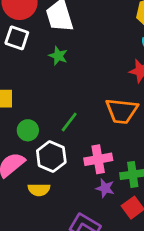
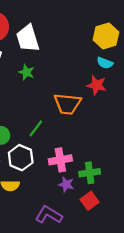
orange trapezoid: (122, 111) -> (67, 104), moved

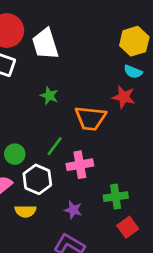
green star: (27, 72) -> (49, 96), moved
pink cross: (60, 160) -> (80, 165), moved
purple star: (66, 184) -> (73, 210), moved
red square: (90, 201) -> (128, 227), moved

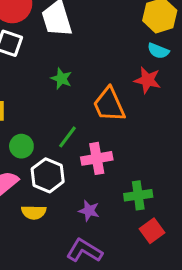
orange trapezoid: (90, 118) -> (109, 105), turned 60

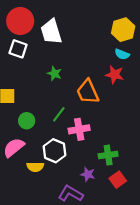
white hexagon: (48, 175) -> (54, 151), moved
purple star: (89, 211) -> (88, 174), moved

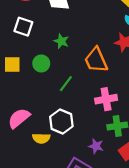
white square: (18, 49) -> (23, 27), moved
green circle: (27, 121) -> (41, 63), moved
pink cross: (79, 129) -> (106, 99), moved

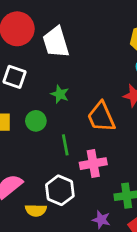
green line: (66, 84) -> (65, 145), turned -48
pink cross: (106, 99) -> (93, 164), moved

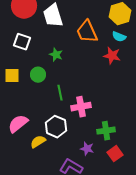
orange trapezoid: (101, 117) -> (87, 32), moved
yellow semicircle: (36, 210) -> (38, 142), turned 147

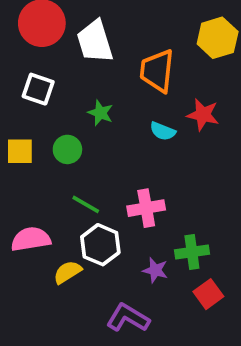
orange trapezoid: (87, 32) -> (157, 71), turned 30
cyan semicircle: (119, 37) -> (163, 131), moved
green line: (60, 93) -> (86, 204), moved, turned -49
pink semicircle: (18, 124) -> (31, 239), turned 30
purple star: (87, 149) -> (155, 270), moved

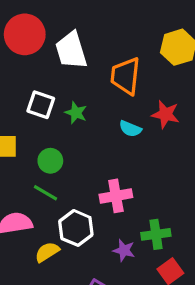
white square: (38, 89) -> (41, 105), moved
green circle: (67, 149) -> (50, 161), moved
green line: (86, 204) -> (46, 193), moved

